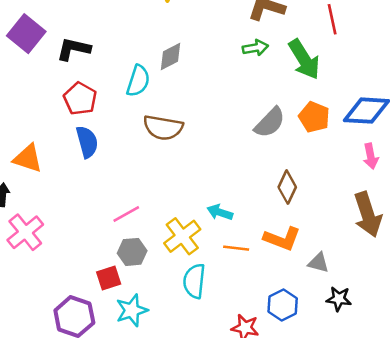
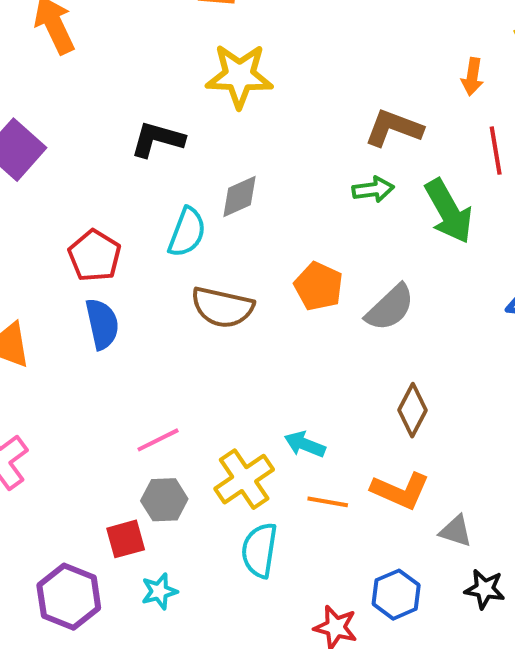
black L-shape: (74, 49) -> (157, 139), moved
orange pentagon: (314, 117) -> (319, 286), moved
cyan star: (132, 310) -> (159, 591), size x0.7

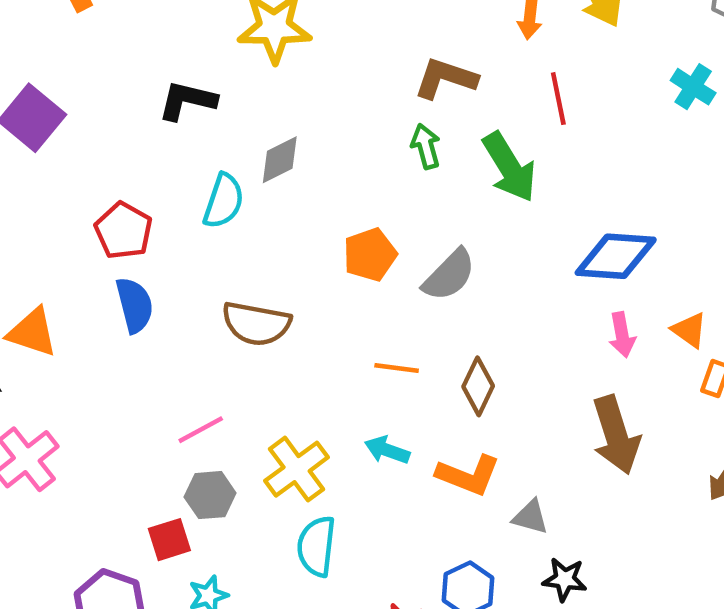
green arrow: (373, 189) -> (426, 146), turned -96
orange pentagon: (319, 286) -> (370, 255), turned 30
brown semicircle: (222, 307) -> (256, 324), moved
cyan arrow: (305, 444) -> (387, 450), moved
orange line: (328, 502) -> (397, 368), moved

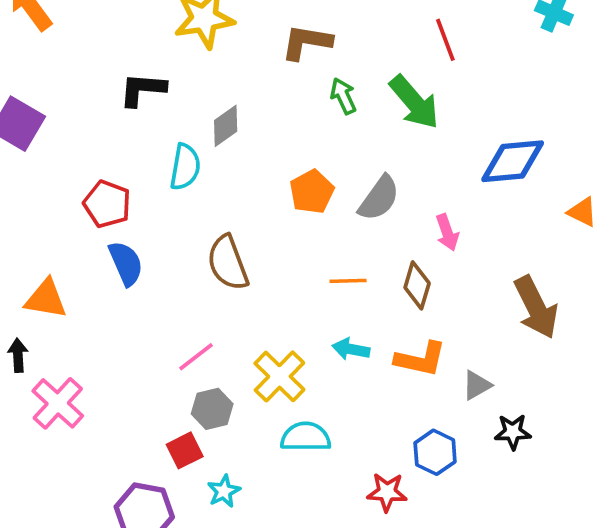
brown L-shape: (446, 78) -> (307, 42), moved
brown semicircle: (256, 324) -> (228, 263), turned 68
pink arrow: (622, 335) -> (447, 232), moved
gray triangle: (530, 517) -> (477, 385), turned -36
cyan semicircle: (316, 546) -> (306, 437), turned 93

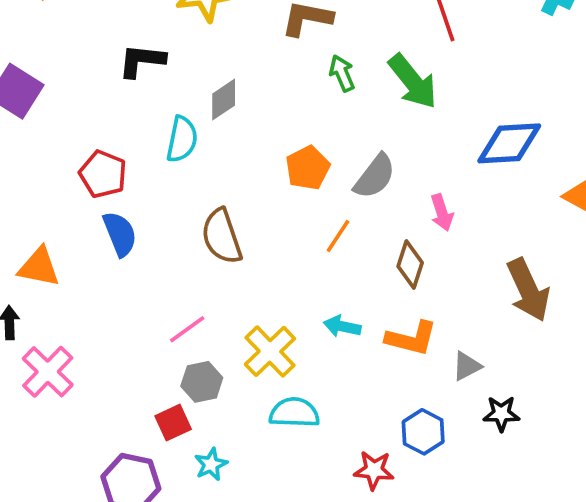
orange line: (348, 281) -> (338, 236), moved, turned -57

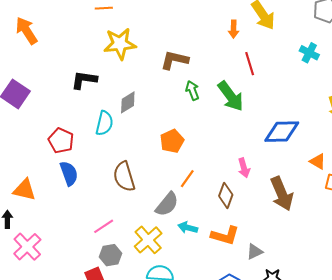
gray semicircle: (375, 176) -> (167, 204), moved
brown arrow: (528, 290) -> (282, 194), moved

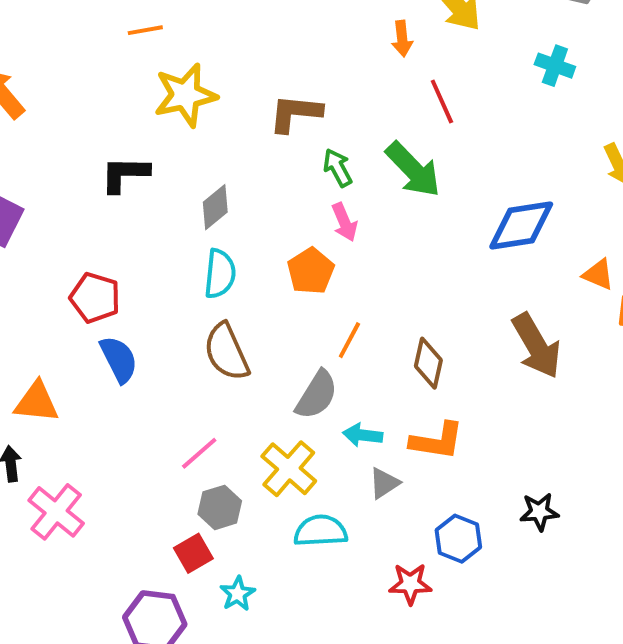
cyan semicircle: (104, 123) -> (220, 274), moved
pink arrow: (244, 168) -> (344, 222), moved
gray triangle: (255, 252) -> (384, 483), moved

